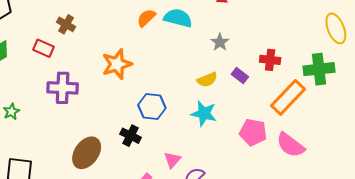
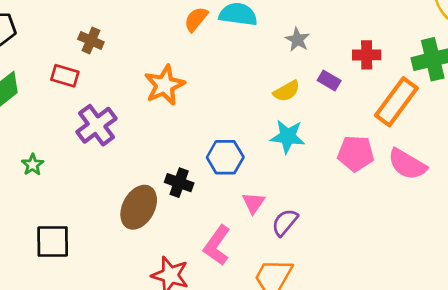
purple cross: (63, 88) -> (96, 125), turned -32
blue hexagon: (152, 107) -> (225, 157), moved
black cross: (130, 136) -> (179, 183), moved

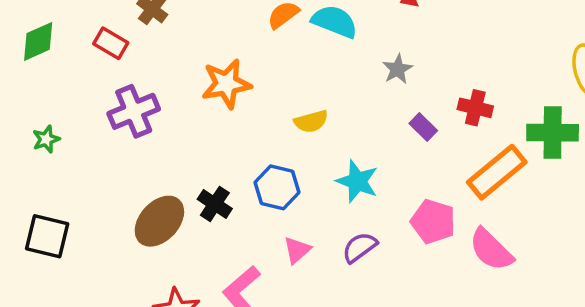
yellow semicircle: (287, 91) -> (311, 121), moved
purple semicircle: (285, 222) -> (360, 247), moved

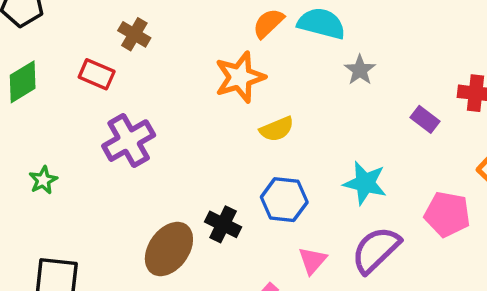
gray star: (398, 69) -> (360, 70), moved
orange star: (226, 84) -> (240, 77), moved
yellow semicircle: (311, 121) -> (277, 129), moved
purple semicircle: (360, 247) -> (376, 250), size x1.4

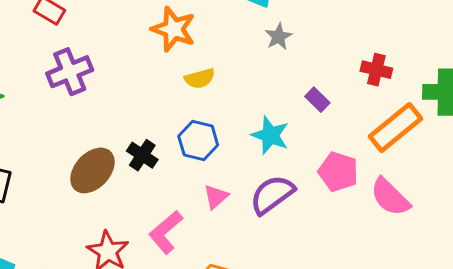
orange star: (240, 77) -> (173, 29), turned 30
purple rectangle: (425, 119) -> (317, 100), moved

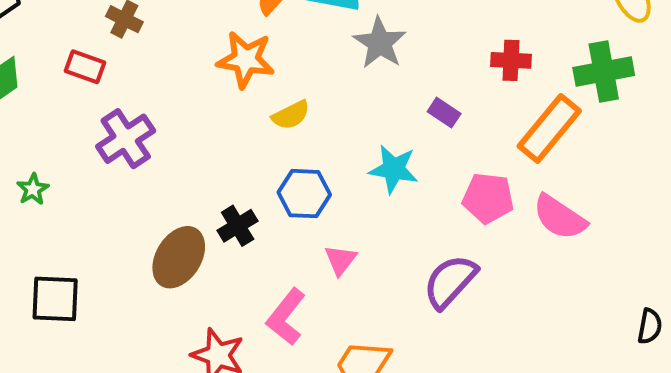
gray star: (279, 37) -> (380, 43), size x1.5
black cross: (142, 155) -> (238, 226), turned 36
purple semicircle: (272, 195) -> (450, 281), moved

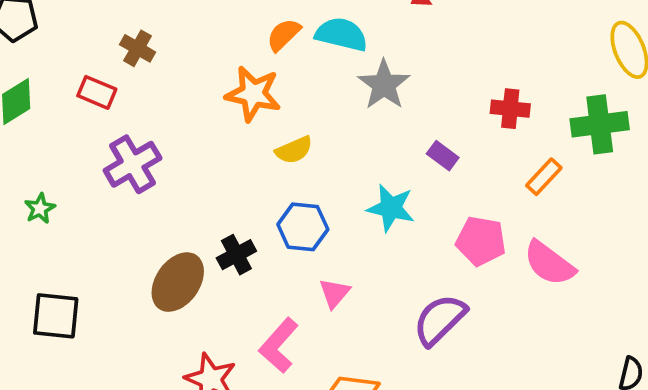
orange rectangle: (549, 128) -> (544, 177), size x0.6

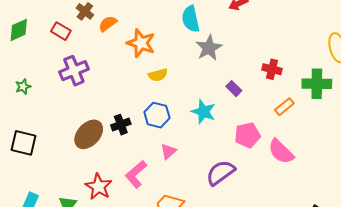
cyan semicircle: (341, 34) -> (191, 19), turned -124
orange semicircle: (284, 35) -> (108, 24), moved
pink pentagon: (481, 241) -> (247, 135), turned -30

